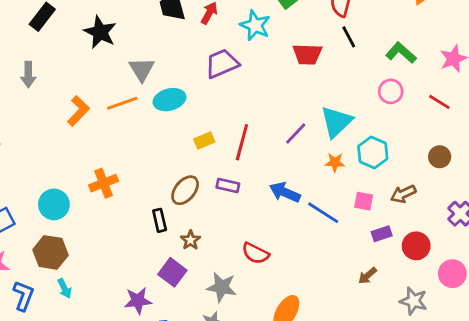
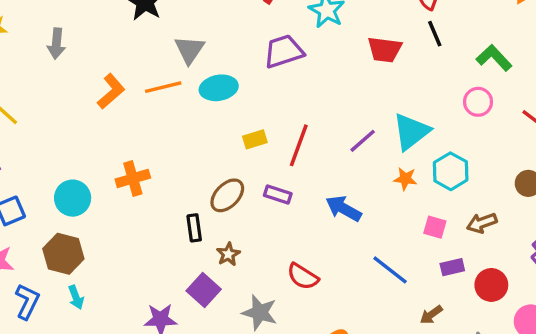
blue line: (323, 213) -> (390, 270), moved

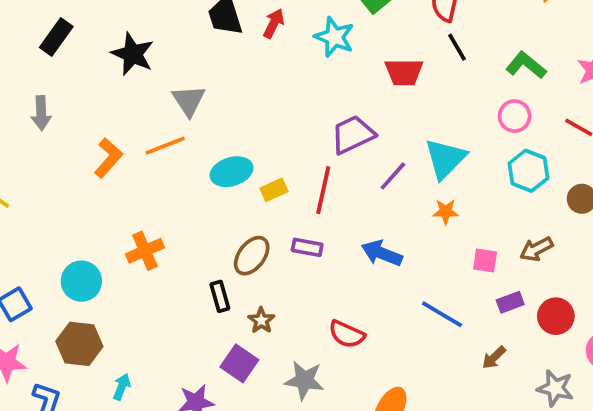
purple trapezoid: (284, 51) -> (353, 135), moved
cyan ellipse: (219, 88) -> (232, 172), moved
cyan hexagon: (451, 171) -> (528, 171), moved
cyan arrow: (76, 297) -> (122, 387), moved, turned -130

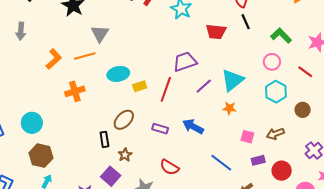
purple rectangle: (307, 247) -> (160, 129), moved
orange cross: (145, 251) -> (75, 91), moved
brown hexagon: (79, 344) -> (41, 156), moved

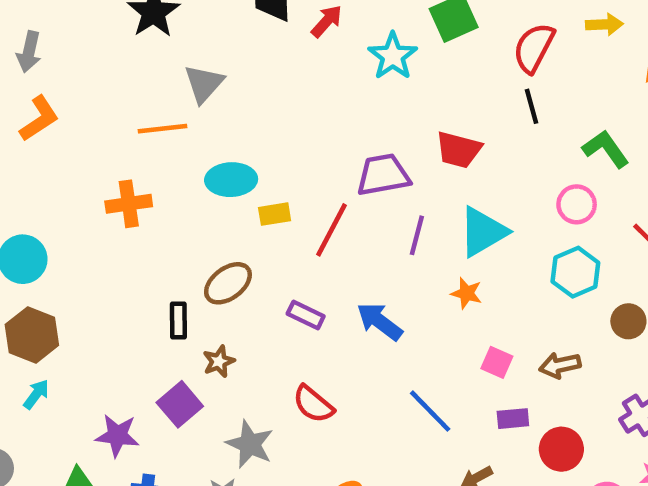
red trapezoid: (216, 32) -> (459, 150), moved
orange L-shape: (54, 59) -> (39, 119), moved
purple line: (204, 86) -> (417, 235), turned -42

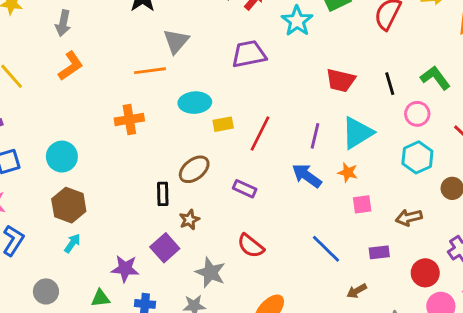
black line: (532, 106) -> (390, 84), moved
purple trapezoid: (383, 175) -> (249, 54), moved
blue arrow: (380, 321) -> (307, 176), moved
pink square: (497, 362) -> (362, 204), moved, turned -30
red circle: (561, 449) -> (425, 273), moved

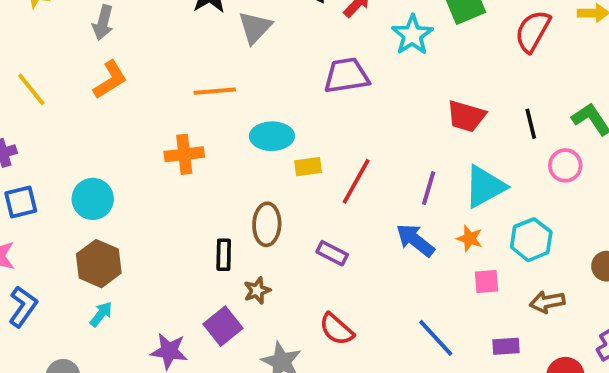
gray triangle: (176, 41) -> (255, 27), moved
cyan hexagon: (417, 157) -> (531, 240), moved
brown ellipse: (194, 169) -> (267, 224), turned -52

